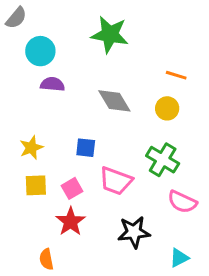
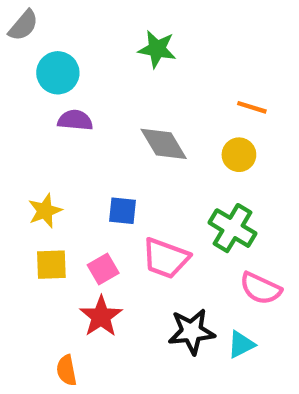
green star: (110, 34) -> (157, 49), size x0.7
cyan triangle: (179, 258) -> (241, 344), moved

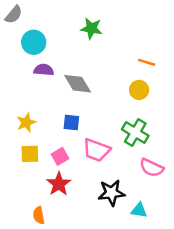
gray diamond: (164, 144) -> (78, 84), moved
cyan triangle: (241, 344) -> (139, 210), moved, turned 36

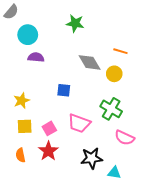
gray diamond: (78, 84) -> (90, 62), moved
blue square: (71, 123) -> (64, 90), moved
orange semicircle: (39, 215) -> (21, 155), moved

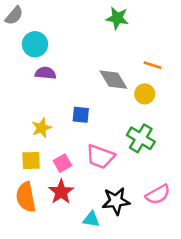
green star: (75, 23) -> (117, 18), moved
yellow star: (22, 101) -> (42, 128), moved
pink semicircle: (125, 138) -> (158, 194), moved, turned -54
orange semicircle: (21, 155) -> (26, 197), size x1.6
cyan triangle: (114, 173) -> (91, 219), moved

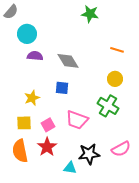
gray diamond: (113, 80) -> (68, 61), moved
yellow circle: (145, 94) -> (115, 79), moved

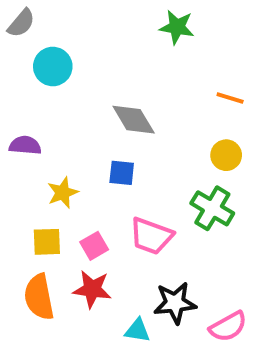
purple semicircle: (35, 56) -> (25, 145), moved
red star: (47, 147) -> (92, 289), turned -30
pink semicircle: (121, 149) -> (228, 327), moved

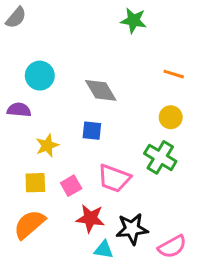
cyan circle: (53, 67) -> (40, 76), moved
red star: (92, 289) -> (90, 218), moved
orange semicircle: (39, 297) -> (29, 224), turned 60

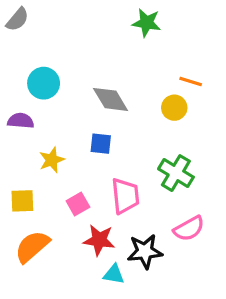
yellow circle: (171, 117) -> (174, 108), moved
pink trapezoid: (114, 178) -> (125, 196), turned -116
yellow square: (35, 183) -> (22, 201), moved
pink semicircle: (172, 247) -> (189, 229), moved

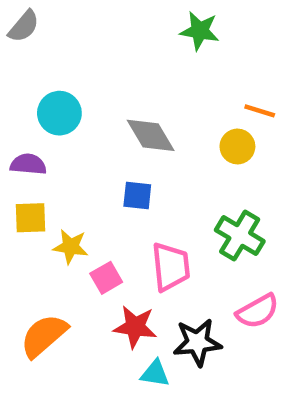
yellow star: (52, 160) -> (71, 247), moved, turned 30
yellow square: (22, 201) -> (30, 218), moved

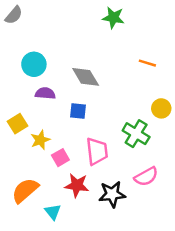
yellow circle: (237, 147) -> (161, 108), moved
purple semicircle: (28, 164) -> (45, 93), moved
yellow square: (30, 218) -> (18, 124), turned -30
yellow star: (71, 247) -> (40, 140), turned -30
cyan triangle: (155, 374) -> (53, 212), moved, turned 42

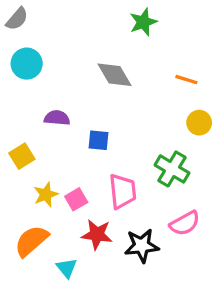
green star: (113, 18) -> (143, 22), turned -30
cyan circle: (34, 64) -> (27, 64), moved
gray diamond: (86, 77) -> (114, 75), moved
yellow circle: (161, 108) -> (199, 123), moved
yellow star: (40, 140) -> (46, 195), moved

